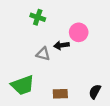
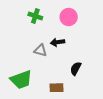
pink circle: (79, 32) -> (69, 17), moved
black semicircle: (95, 92) -> (76, 69), moved

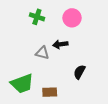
brown rectangle: (57, 88) -> (50, 92), moved

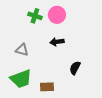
pink circle: (72, 18) -> (57, 15), moved
gray triangle: (42, 53) -> (22, 50), moved

